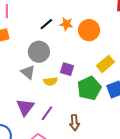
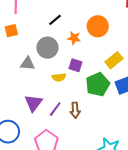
orange star: (66, 24) -> (74, 38), moved
gray triangle: (28, 72) -> (28, 64), moved, turned -35
brown arrow: (74, 123) -> (75, 110), moved

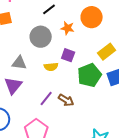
gray triangle: (28, 64) -> (19, 63), moved
purple triangle: (33, 103) -> (13, 85), moved
brown arrow: (75, 110) -> (66, 100), turned -56

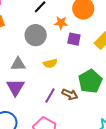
purple square: (68, 55) -> (74, 39), moved
green pentagon: (89, 75) -> (90, 81), moved

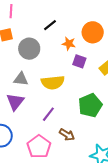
gray circle: (36, 35) -> (29, 49), moved
yellow semicircle: (50, 63) -> (53, 82), size x1.6
brown arrow: (70, 94) -> (67, 135), moved

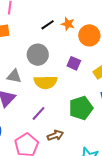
orange star: (69, 44) -> (68, 24), moved
gray circle: (29, 49) -> (38, 55), moved
brown arrow: (67, 135) -> (55, 135), turned -56

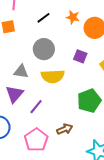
black line: (48, 25) -> (44, 18), moved
purple line: (39, 113) -> (36, 107), moved

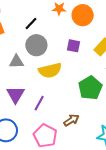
black line: (44, 18) -> (31, 24), moved
gray triangle: (21, 72) -> (16, 62), moved

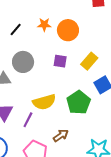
black line: (31, 24) -> (16, 30), moved
yellow semicircle: (50, 70) -> (44, 102), moved

